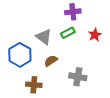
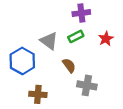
brown semicircle: (51, 61) -> (69, 65), moved, turned 88

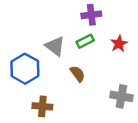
gray cross: (87, 85) -> (121, 96), moved

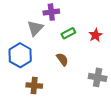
purple cross: (91, 15) -> (51, 12), moved
gray triangle: (55, 46) -> (35, 28), moved, turned 36

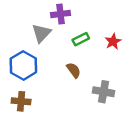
gray cross: (98, 77) -> (104, 92), moved
brown cross: (34, 85) -> (21, 101), moved

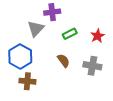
gray cross: (104, 92) -> (92, 66), moved
brown cross: (21, 101) -> (27, 81), moved

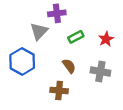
brown cross: (27, 81) -> (59, 91), moved

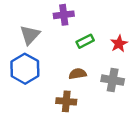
gray triangle: (39, 31) -> (30, 35), moved
brown semicircle: (69, 66) -> (78, 74), turned -64

